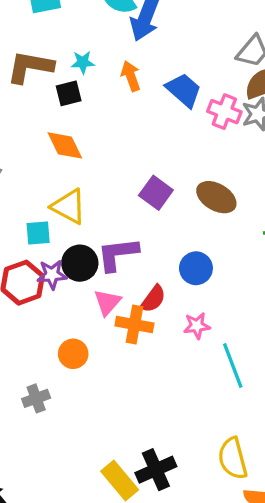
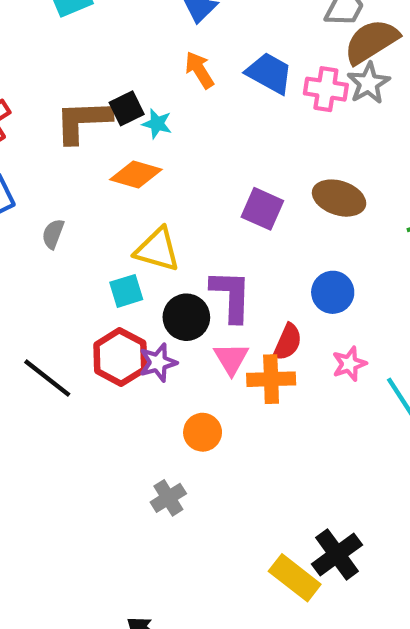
cyan star: (83, 62) -> (157, 124), moved, turned 30
brown L-shape: (30, 67) -> (83, 121), moved
orange diamond: (65, 145) -> (136, 174), turned -36
purple L-shape: (118, 254) -> (231, 296), turned 111
purple star: (52, 275) -> (158, 362), moved

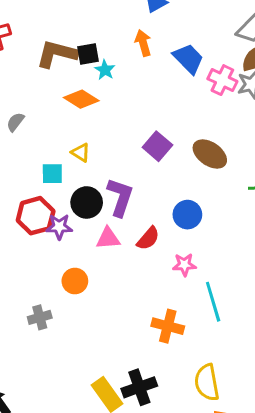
yellow triangle: (157, 250) -> (81, 153), size x0.6
pink triangle: (231, 359) -> (108, 238), turned 40
orange cross: (271, 379) -> (168, 326), moved

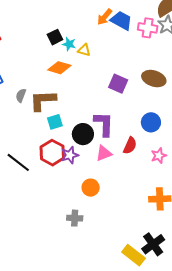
orange arrow: (143, 43) -> (105, 17), moved, turned -108
brown L-shape: (57, 54) -> (43, 100), moved
yellow triangle: (81, 153) -> (84, 50), moved
gray cross: (40, 317) -> (75, 218), turned 35

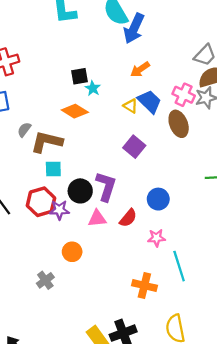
blue trapezoid: (121, 21) -> (149, 102), moved
yellow triangle: (84, 50) -> (131, 106), moved
brown ellipse: (154, 79) -> (179, 124), moved, turned 35
gray cross: (75, 218) -> (45, 280), turned 35

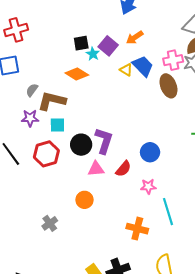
pink cross: (184, 95) -> (173, 60), turned -36
purple square: (134, 147) -> (108, 46), moved
purple star: (59, 210) -> (30, 118), moved
orange circle: (72, 252) -> (85, 200), moved

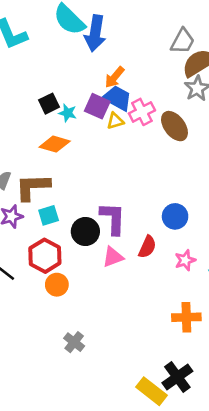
purple square: (108, 46) -> (97, 106), moved
pink cross: (173, 60) -> (142, 112), moved
blue trapezoid: (143, 66) -> (117, 98), moved
yellow triangle: (126, 70) -> (115, 121), turned -32
orange circle: (85, 200) -> (57, 285), moved

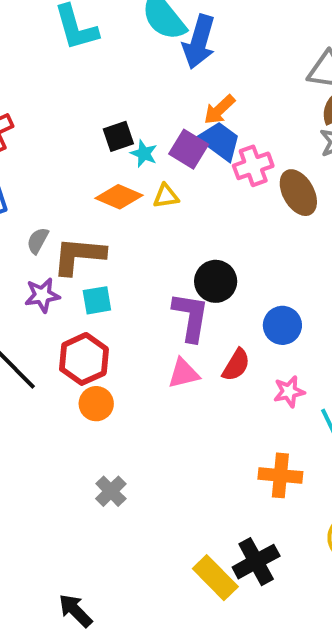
yellow triangle: (115, 121) -> (166, 196), moved
black circle: (85, 232) -> (216, 281), moved

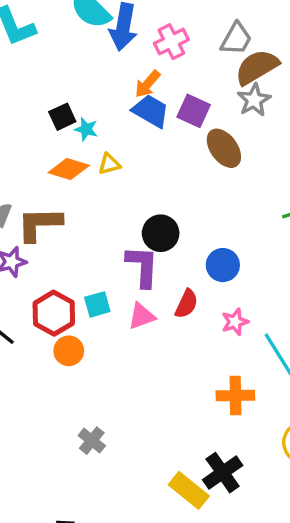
purple square: (189, 149) -> (194, 111), moved
pink cross: (253, 166) -> (171, 42), moved
cyan square: (97, 300) -> (97, 304), moved
gray cross: (111, 491) -> (92, 441), moved

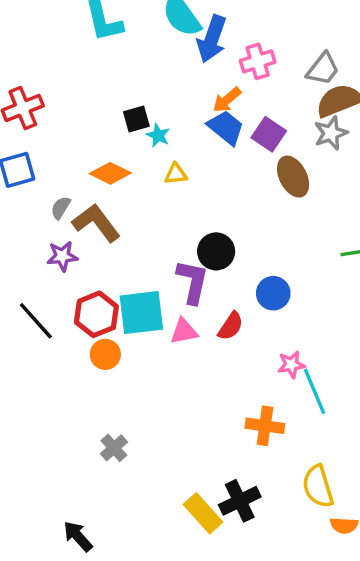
orange diamond: (69, 169) -> (110, 173), moved
brown L-shape: (39, 224) -> (96, 223), turned 45
cyan square: (97, 304) -> (141, 313), size x1.8
pink star: (235, 322) -> (291, 365), moved

